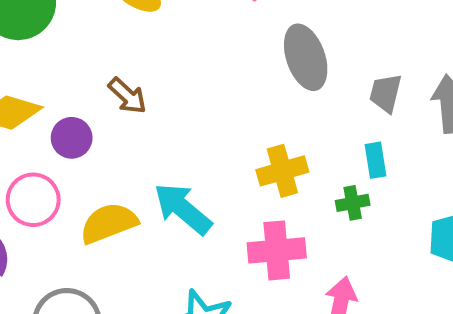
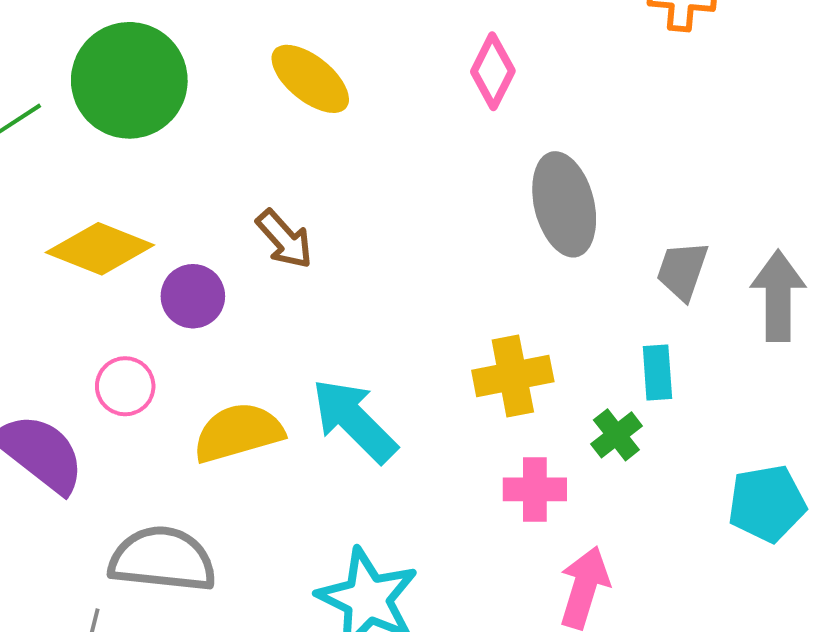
pink circle: (33, 200) -> (125, 386), size x0.7
green cross: (353, 203) -> (616, 435), turned -32
pink cross: (277, 250) -> (535, 489), moved, size x0.7

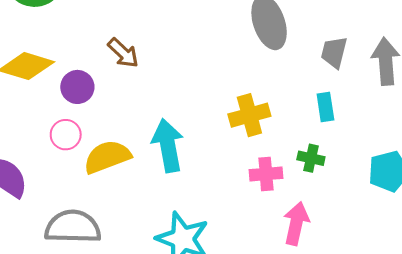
pink circle: (125, 386) -> (66, 135), moved
cyan arrow: (354, 420) -> (168, 145), turned 39
green cross: (616, 435) -> (311, 158), moved, turned -35

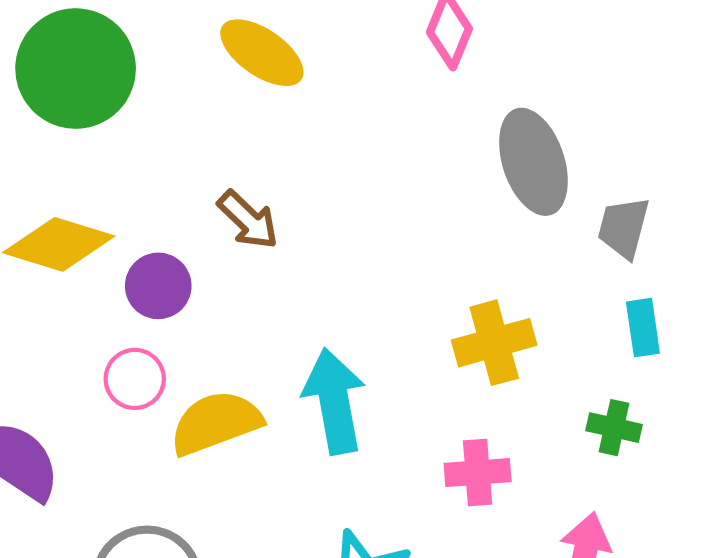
gray trapezoid: (334, 52) -> (624, 228), moved
pink cross: (266, 174) -> (478, 473), moved

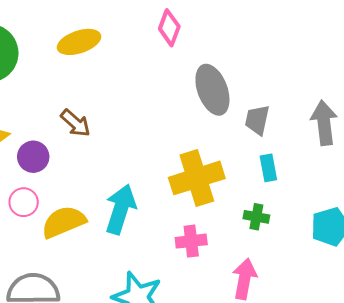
yellow ellipse: (262, 53) -> (79, 42), turned -51
yellow cross: (494, 343) -> (197, 178), size x1.4
cyan arrow: (334, 401) -> (121, 209), turned 30

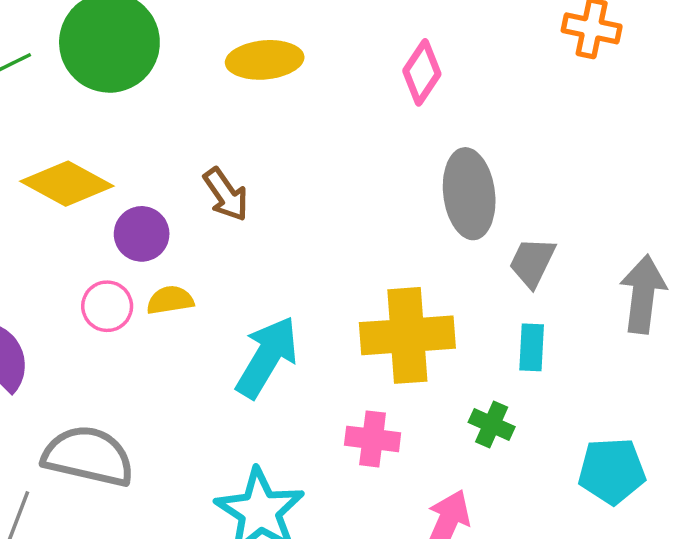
yellow semicircle: (64, 222) -> (170, 300), moved, size x0.6

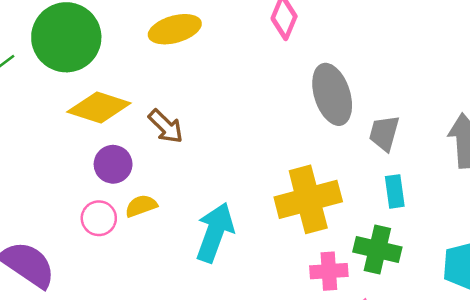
yellow diamond: (67, 184) -> (99, 108), moved
green cross: (492, 425) -> (377, 249), size x1.5
pink cross: (373, 439) -> (329, 271), moved

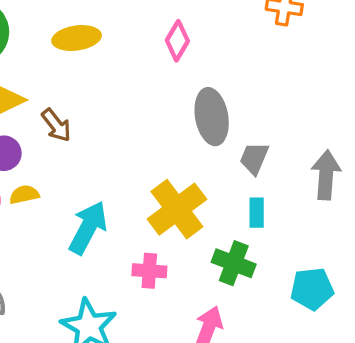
yellow cross: (308, 199) -> (177, 209), turned -30
pink cross: (329, 271) -> (149, 271), moved

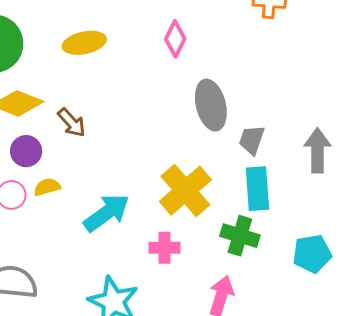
cyan rectangle: (257, 213) -> (257, 189), size x1.6
cyan arrow: (88, 228) -> (107, 213), turned 30

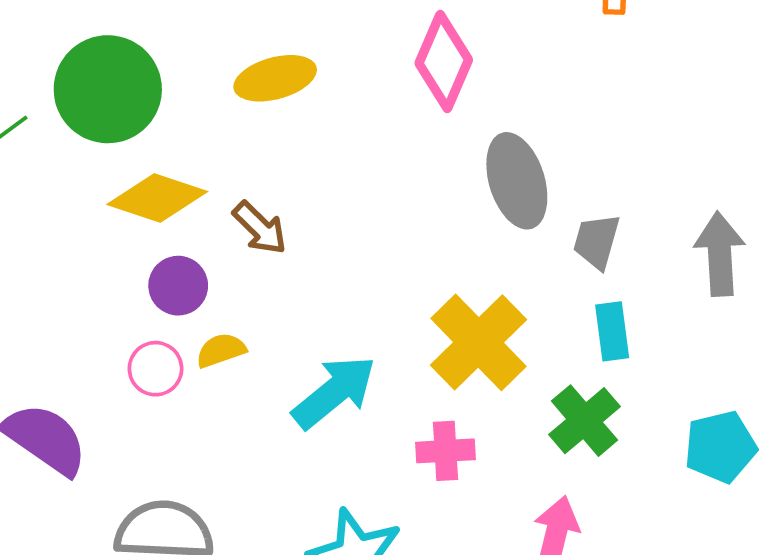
pink diamond: (175, 39) -> (444, 62), size x1.4
cyan rectangle: (257, 189) -> (612, 331), size x0.7
green cross: (240, 236) -> (585, 421), turned 36

